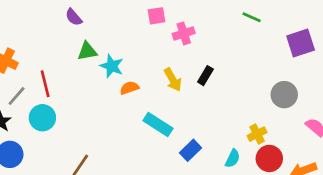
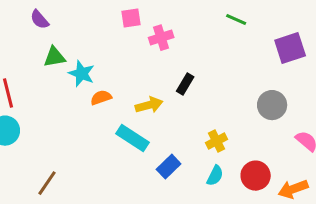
yellow arrow: (173, 80) -> (149, 105), moved, turned -75
yellow cross: (257, 134) -> (217, 141), moved

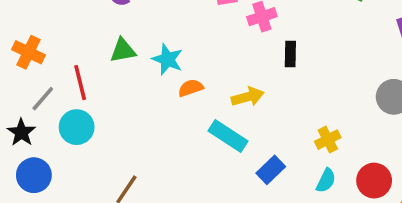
green triangle: (55, 57) -> (123, 50), moved
black rectangle: (185, 84) -> (290, 54), moved, turned -30

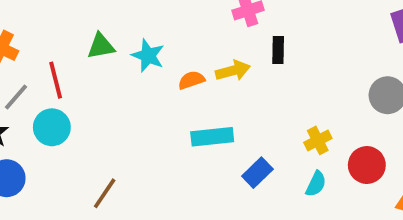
orange semicircle: (191, 88) -> (191, 80), moved
yellow arrow: (248, 97) -> (233, 71), moved
cyan rectangle: (228, 136) -> (212, 137), turned -39
red circle: (374, 181) -> (367, 165), moved

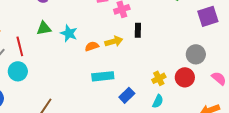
red circle: (367, 165) -> (185, 77), moved

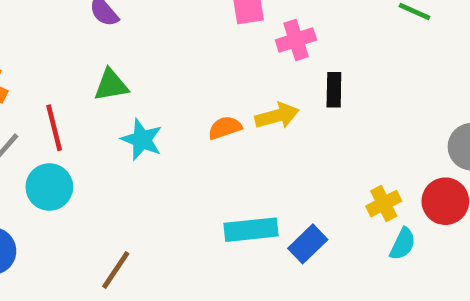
cyan star: (69, 33) -> (142, 140), moved
cyan rectangle: (103, 76) -> (251, 230), moved
cyan semicircle: (158, 101) -> (403, 244), moved

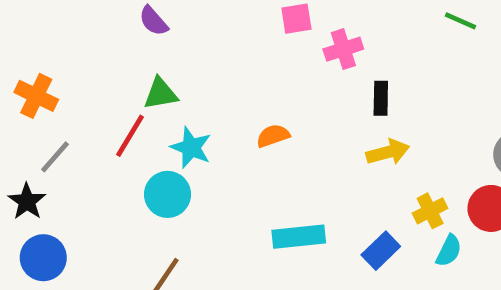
yellow arrow: (277, 116) -> (388, 152), moved
red line: (54, 128) -> (130, 136), moved, turned 45
cyan circle: (49, 187) -> (168, 194), moved
blue rectangle: (308, 244) -> (381, 251), moved

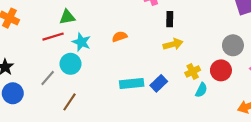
red line: (130, 136) -> (53, 37), turned 42
gray line: (55, 157) -> (48, 78), moved
blue rectangle: (381, 251) -> (159, 83), moved

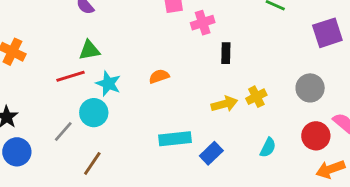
yellow arrow: (173, 44) -> (224, 104), moved
red circle: (221, 70) -> (316, 136), moved
yellow cross: (193, 71) -> (256, 97), moved
blue rectangle: (159, 83) -> (211, 153), moved

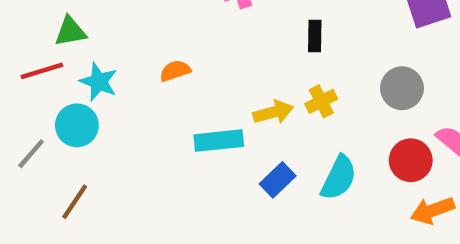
black rectangle: (226, 53) -> (315, 36), moved
cyan rectangle: (175, 139) -> (219, 141), moved
cyan semicircle: (268, 147) -> (339, 178), size x1.5
blue rectangle: (211, 153) -> (278, 180), moved

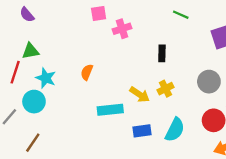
red line: (42, 71) -> (15, 72), turned -55
orange semicircle: (175, 71) -> (87, 72), turned -49
yellow arrow: (273, 112) -> (140, 95), turned 48
blue rectangle: (278, 180) -> (142, 131), turned 36

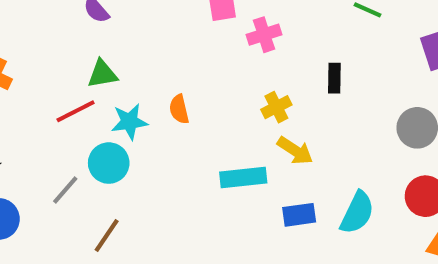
red line: (15, 72) -> (76, 111), turned 45
orange semicircle: (87, 72) -> (179, 109), moved, turned -35
cyan star: (46, 78) -> (129, 122), turned -30
yellow cross: (165, 89) -> (276, 107), moved

